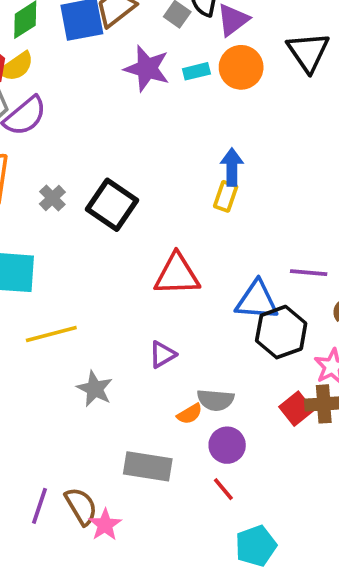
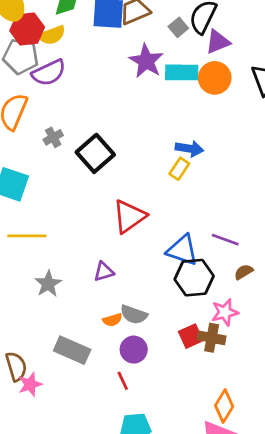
cyan rectangle: (196, 71) -> (182, 72), size x1.6
blue arrow: (232, 167) -> (189, 149), turned 84
red triangle: (177, 275) -> (129, 216), turned -48

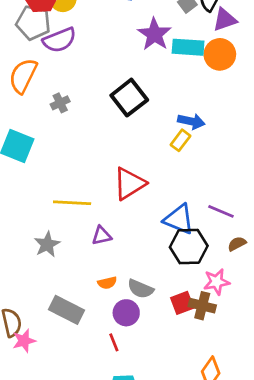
black square: (95, 153) -> (129, 98), moved
yellow line: (27, 236) -> (72, 203), moved
gray semicircle: (134, 315) -> (140, 289), moved

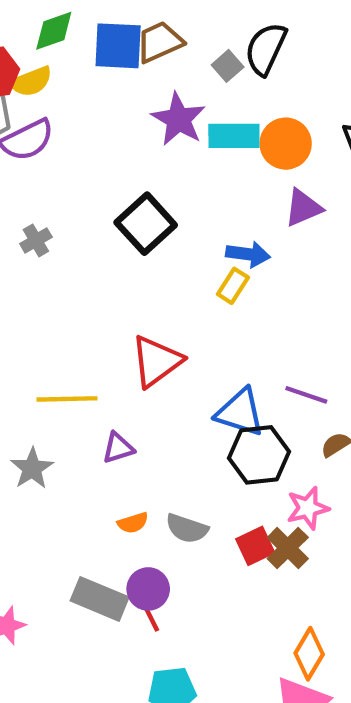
purple triangle: (225, 20) -> (303, 208), moved
brown cross: (202, 306) -> (288, 548), turned 35
gray rectangle: (67, 310) -> (100, 599), moved
purple circle: (126, 313) -> (148, 589), moved

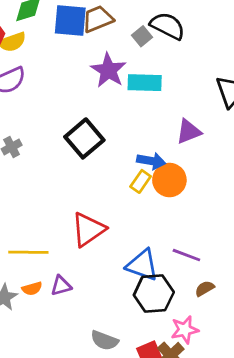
black semicircle: (266, 49) -> (168, 26), turned 90
orange circle: (286, 144) -> (169, 180), moved
orange semicircle: (133, 523) -> (32, 289), moved

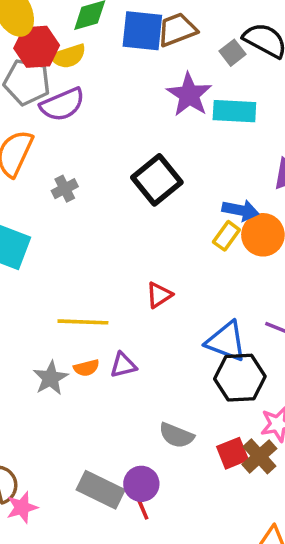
red triangle: (88, 229) -> (159, 295), size x0.6

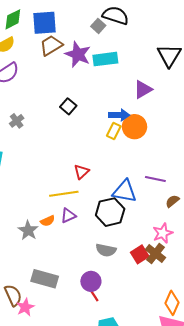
brown trapezoid: (177, 30) -> (51, 45), moved
black square: (157, 180) -> (68, 106), size x0.6
yellow line: (83, 322) -> (64, 194), moved
black hexagon: (240, 378) -> (110, 212), moved
gray rectangle: (101, 490) -> (45, 279), moved

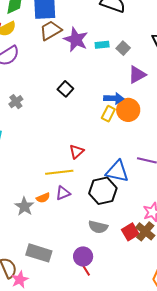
gray square: (98, 26) -> (123, 48), moved
cyan rectangle: (105, 59) -> (102, 45), size x0.6

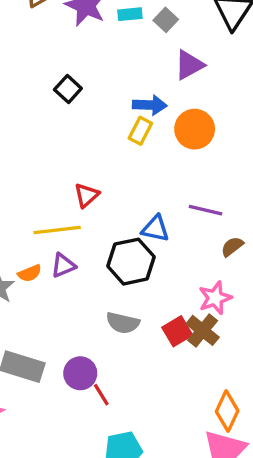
orange circle: (128, 110) -> (195, 129), moved
blue triangle: (117, 171) -> (155, 229), size x0.7
purple circle: (83, 256) -> (80, 373), moved

